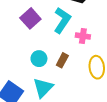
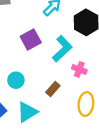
cyan circle: (39, 59) -> (16, 80), moved

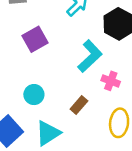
purple square: (31, 40) -> (35, 39), moved

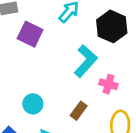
purple square: (35, 39) -> (30, 34), moved, turned -30

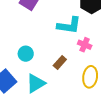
cyan L-shape: (86, 61) -> (69, 25), turned 50

